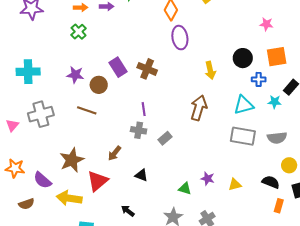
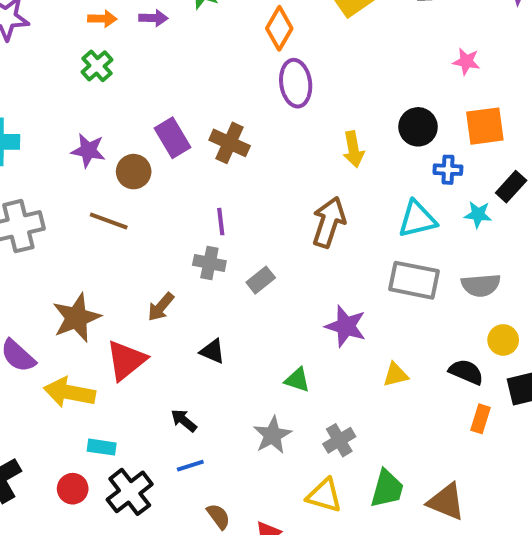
purple star: (208, 179) -> (346, 326), moved, size x1.5

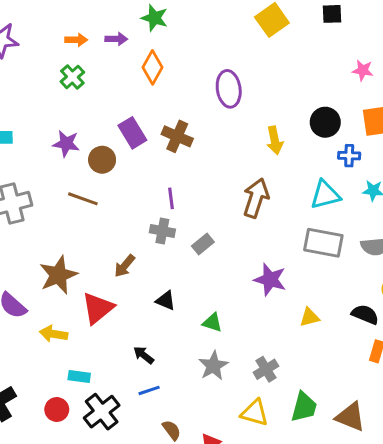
orange diamond: (279, 28) -> (153, 67), moved
green triangle: (297, 380) -> (212, 323), moved
yellow arrow: (70, 392) -> (53, 334), size x0.7

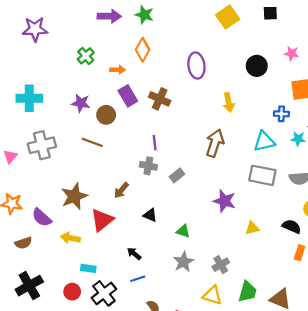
purple arrow: (116, 39) -> (109, 16), moved, size x1.5
orange arrow: (76, 40) -> (118, 70), moved
black circle: (325, 122) -> (257, 66), moved

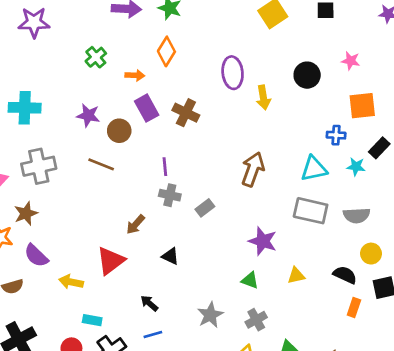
yellow arrow: (229, 102) -> (263, 98), moved
purple line: (155, 143) -> (165, 167), moved
brown star: (74, 196) -> (26, 213), moved, size x0.7
green triangle: (183, 231) -> (250, 280), moved

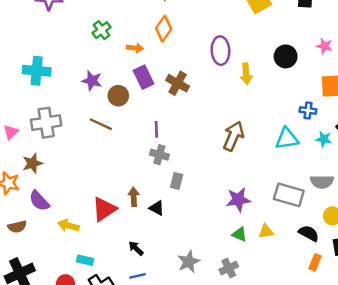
gray rectangle: (205, 208) -> (177, 181), moved, turned -42
gray rectangle: (311, 211) -> (289, 195), moved
brown arrow: (136, 224) -> (134, 197), moved, turned 132
purple star: (263, 241) -> (238, 200), turned -30
green triangle: (250, 280) -> (239, 234), moved

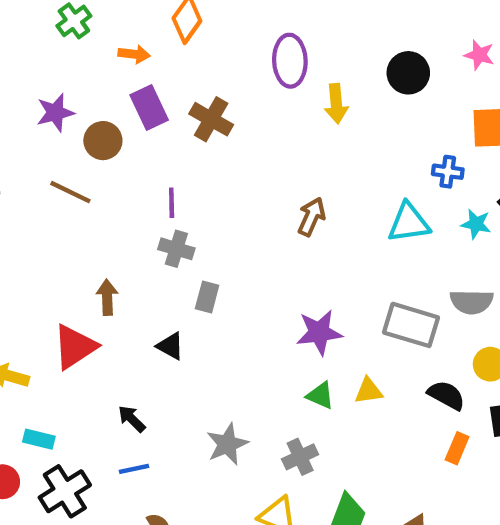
purple star: (92, 81) -> (55, 113), turned -30
brown arrow: (233, 136) -> (312, 217), size x0.7
brown arrow: (134, 197) -> (107, 297), moved

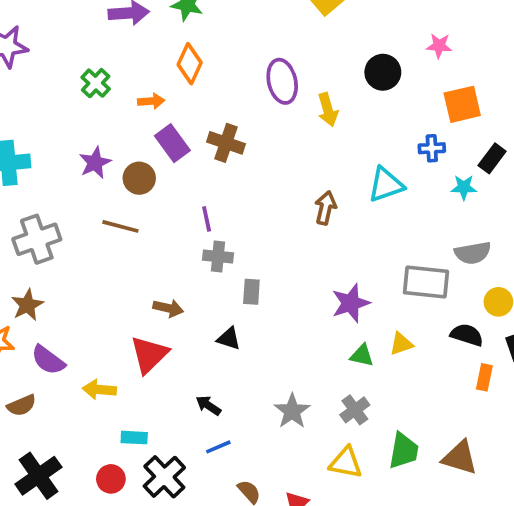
cyan triangle: (409, 223) -> (386, 185), moved
brown arrow: (107, 297) -> (168, 308), turned 116

